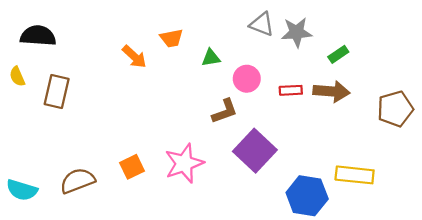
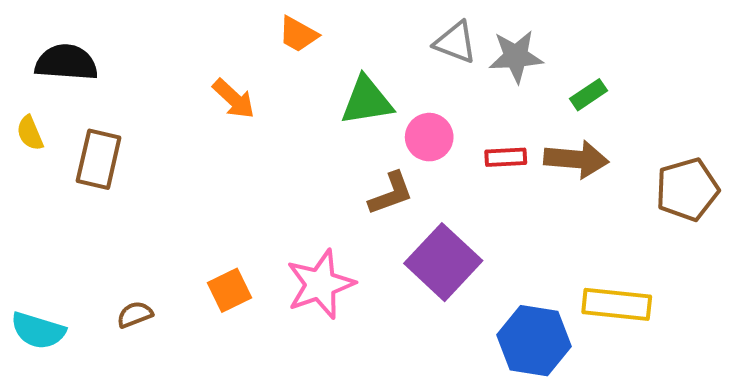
orange trapezoid: (171, 38) -> (298, 34), moved, turned 40
green triangle: (211, 58) -> (367, 101), size x1.6
brown semicircle: (77, 181) -> (135, 314), size x0.6

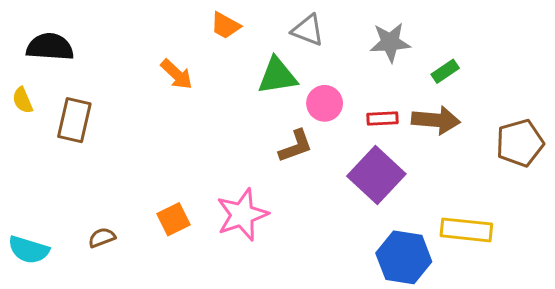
gray triangle: (455, 42) -> (308, 30), moved
purple square: (443, 262) -> (376, 175), moved

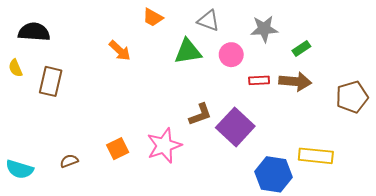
pink circle: (325, 103) -> (231, 55), moved
brown L-shape: (296, 146) -> (200, 115), moved
purple square: (376, 175) -> (235, 127), moved

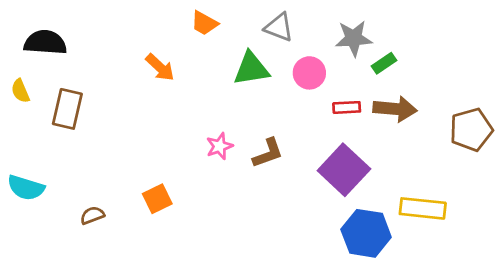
green rectangle: (301, 48) -> (384, 63), moved
purple square: (235, 127) -> (344, 170), moved
pink star: (164, 145) -> (219, 146), moved, size x0.6
cyan semicircle: (20, 169) -> (26, 188), moved

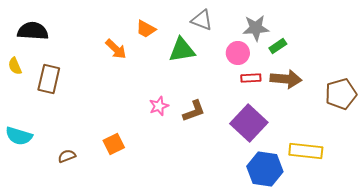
orange trapezoid: (204, 23) -> (146, 29), moved
pink circle: (309, 73) -> (238, 53), moved

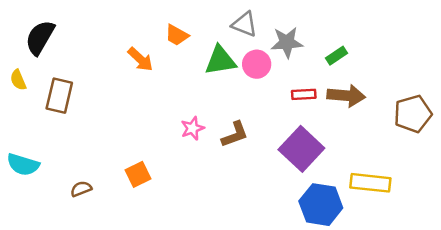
gray star: (256, 28) -> (287, 42), moved
black semicircle: (33, 31) -> (40, 38), turned -64
pink circle: (238, 53) -> (257, 64), moved

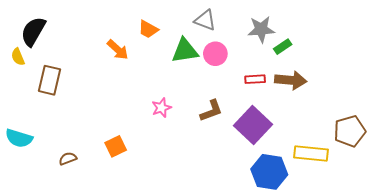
gray star: (287, 42) -> (261, 29), moved
yellow semicircle: (18, 80) -> (18, 57), moved
brown pentagon: (413, 114) -> (350, 131), moved
brown L-shape: (235, 134) -> (211, 111), moved

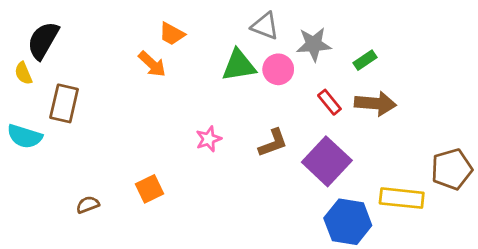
orange trapezoid: (148, 29) -> (172, 34), moved
gray star: (261, 29) -> (314, 44), moved
red rectangle: (255, 79) -> (329, 102), turned 54
cyan semicircle: (19, 138) -> (25, 136), moved

